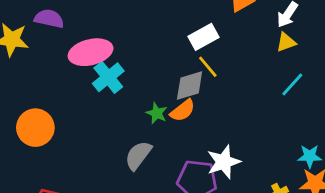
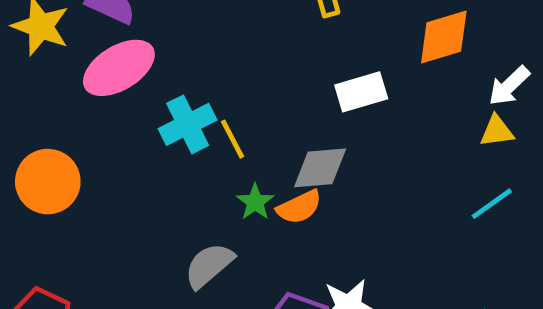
pink ellipse: (91, 52) -> (119, 68), moved, turned -30
yellow line: (208, 67) -> (233, 139), moved

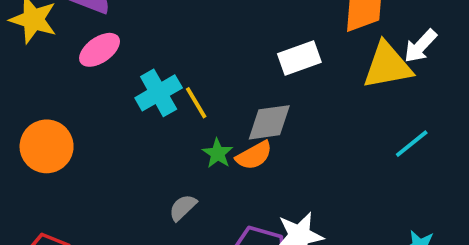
pink ellipse: (119, 68) -> (100, 50), size x0.7
yellow triangle: (497, 131) -> (387, 66), moved, size x1.8
gray semicircle: (209, 265) -> (183, 208), size x0.7

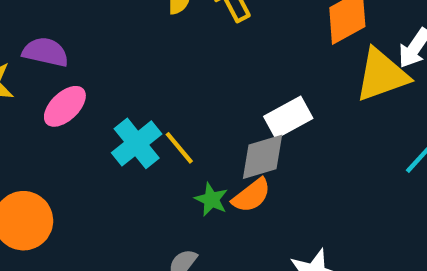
white rectangle: (299, 58) -> (288, 117), moved

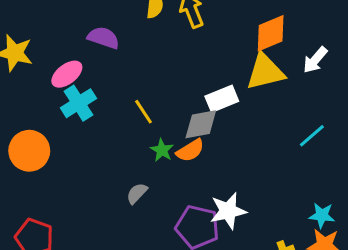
purple semicircle: (45, 52) -> (103, 38), moved
yellow triangle: (382, 75) -> (265, 72), moved
cyan cross: (137, 143) -> (78, 103), moved

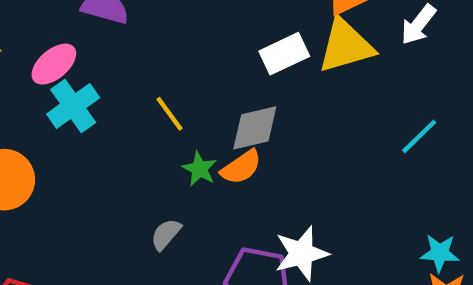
white rectangle: (222, 99) -> (284, 54), moved

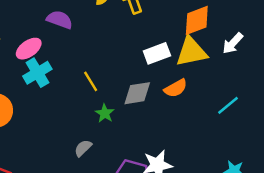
orange semicircle: (241, 167) -> (176, 88), moved

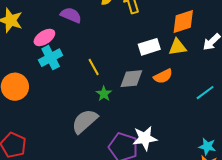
yellow triangle: (191, 52) -> (177, 47), size x0.7
gray semicircle: (83, 148) -> (85, 121), size x1.8

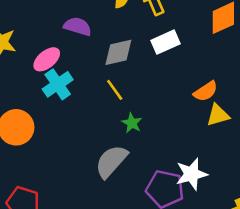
white rectangle: (149, 47) -> (165, 42), moved
yellow triangle: (177, 47) -> (218, 115), moved
gray diamond: (131, 79) -> (118, 52), moved

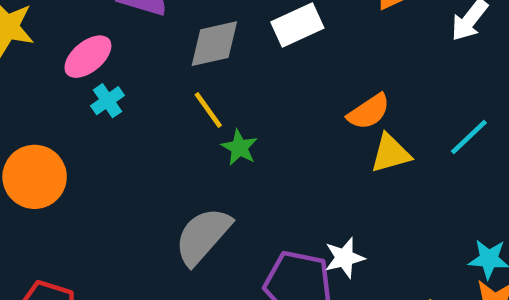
cyan cross: (58, 84) -> (108, 101), size x0.6
green star: (132, 123) -> (239, 147), moved
white star: (191, 174) -> (344, 258), size x0.7

